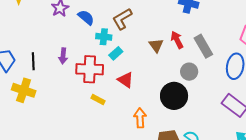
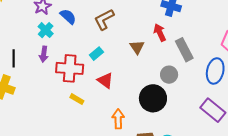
cyan cross: (104, 37) -> (46, 30), moved, turned 35
red arrow: (177, 40) -> (160, 33), moved

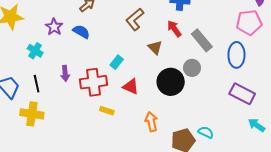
brown L-shape: (104, 19) -> (135, 19), moved
cyan cross: (46, 30) -> (35, 51), moved
black circle: (153, 98) -> (171, 82), moved

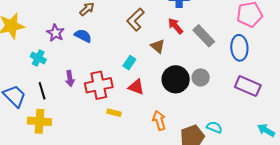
cyan rectangle: (117, 62) -> (129, 63), moved
gray circle: (192, 68) -> (201, 77), moved
cyan arrow: (257, 125) -> (266, 130), moved

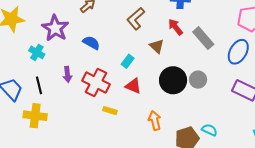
purple star: (55, 33) -> (55, 28), size x1.5
blue semicircle: (83, 36) -> (91, 43), moved
blue ellipse: (239, 48) -> (238, 52), turned 30
red cross: (99, 85) -> (96, 82), turned 36

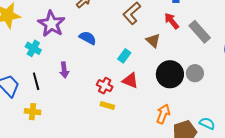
red cross: (96, 82) -> (105, 86), moved, size x0.6
yellow cross: (35, 116) -> (33, 112), size x0.7
orange arrow: (155, 121) -> (163, 114), moved, turned 36

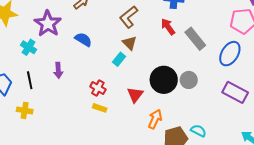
brown triangle: (153, 41) -> (129, 43), moved
red triangle: (130, 81) -> (135, 95), moved, turned 42

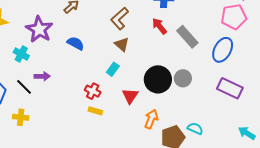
cyan rectangle: (119, 59) -> (113, 69), moved
purple arrow: (58, 70) -> (42, 76), moved, turned -84
black line: (30, 80) -> (24, 87), turned -30

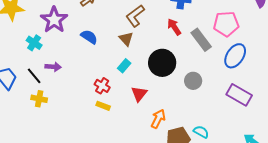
pink pentagon: (234, 17) -> (226, 24), moved
brown triangle: (122, 44) -> (126, 39), moved
black circle: (158, 79) -> (162, 63), moved
yellow cross: (21, 117) -> (39, 99), moved

